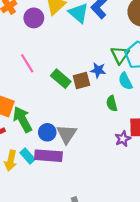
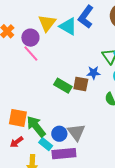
pink line: (27, 63) -> (31, 54), moved
brown square: (81, 81) -> (81, 84), turned 35
cyan rectangle: (28, 156) -> (46, 144), moved

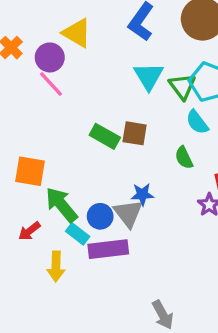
yellow triangle: (47, 23) -> (77, 33), turned -36
cyan triangle: (68, 26) -> (149, 76), moved, turned 30
blue star: (94, 73) -> (142, 194), moved
orange square: (18, 118) -> (30, 171), moved

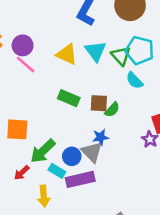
yellow triangle: (77, 33) -> (67, 54), moved
brown square: (135, 133) -> (99, 103), moved
green semicircle: (184, 158) -> (112, 110), moved, turned -105
green arrow: (61, 205) -> (43, 151), turned -88

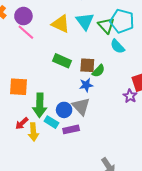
blue star: (101, 137) -> (86, 85), moved
green arrow: (43, 151) -> (40, 105), turned -45
purple rectangle: (80, 179) -> (71, 129), size x0.7
yellow arrow: (44, 196) -> (33, 132), moved

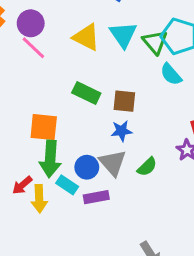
green semicircle: (98, 71) -> (147, 167), moved
orange square: (18, 87) -> (44, 127), moved

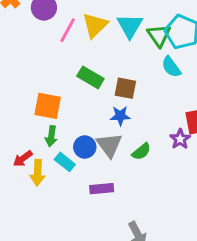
yellow triangle: (86, 37) -> (95, 25), turned 44
pink line: (33, 48) -> (68, 30), moved, turned 70
green arrow: (50, 159) -> (51, 136), size x0.6
purple rectangle: (96, 197) -> (102, 189), moved

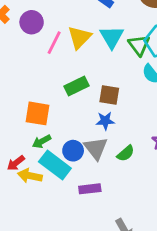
green rectangle: (90, 77) -> (76, 86), turned -55
green arrow: (51, 136) -> (42, 141), turned 54
cyan rectangle: (65, 162) -> (55, 165), size x1.6
yellow arrow: (38, 173) -> (30, 176), turned 100

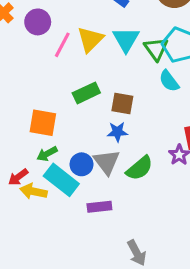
green semicircle: (126, 153) -> (140, 168), size x1.4

